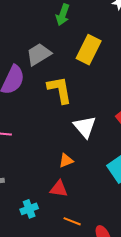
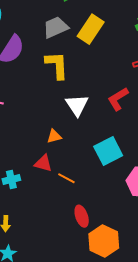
gray trapezoid: (39, 54) -> (56, 27), moved
orange line: (72, 221) -> (66, 178), moved

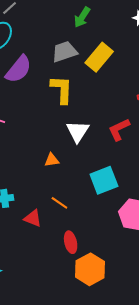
red triangle: (43, 163) -> (33, 218), moved

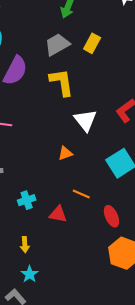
yellow rectangle: (99, 57) -> (92, 43), size x0.7
red ellipse: (71, 242) -> (111, 216), moved

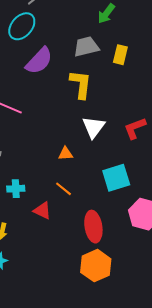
yellow rectangle: (92, 43) -> (120, 55), turned -30
orange line: (81, 194) -> (63, 189), moved
red ellipse: (111, 216) -> (93, 227), size x1.4

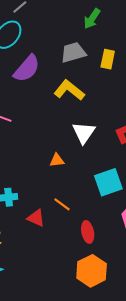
yellow L-shape: (81, 84) -> (69, 90), turned -56
orange line: (63, 189) -> (62, 204), moved
red ellipse: (93, 227) -> (88, 232), size x0.7

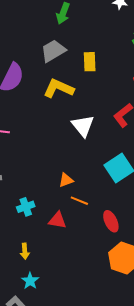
yellow rectangle: (108, 59) -> (90, 62), moved
orange triangle: (57, 160) -> (66, 180), moved

